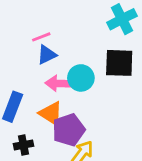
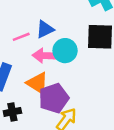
pink line: (41, 37) -> (21, 37), moved
blue triangle: (47, 55) -> (45, 29), moved

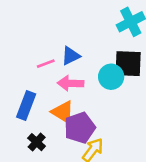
cyan circle: (65, 51) -> (111, 77), moved
black cross: (12, 112) -> (37, 142), turned -36

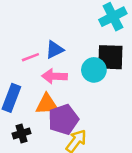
orange triangle: (63, 112) -> (47, 104), turned -35
black cross: (37, 142) -> (22, 133), turned 30

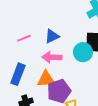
pink line: (30, 57) -> (24, 38), moved

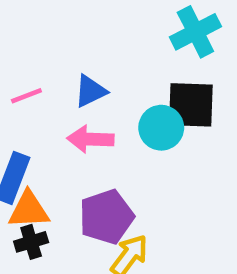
orange triangle: (46, 79) -> (29, 210), moved

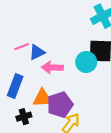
blue triangle: (90, 91) -> (37, 52), moved
orange triangle: (29, 210) -> (42, 98), moved

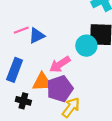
pink arrow: (52, 67) -> (60, 64), moved, turned -35
black cross: (24, 117) -> (23, 101), turned 32

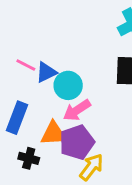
pink line: (21, 30) -> (26, 65), turned 48
cyan circle: (86, 46) -> (68, 85), moved

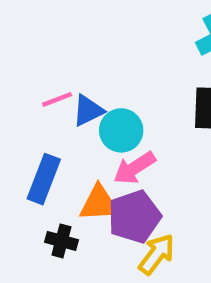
pink line: (26, 65) -> (57, 99), turned -48

